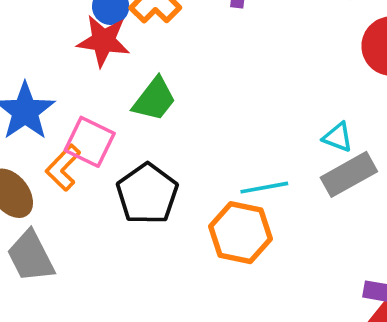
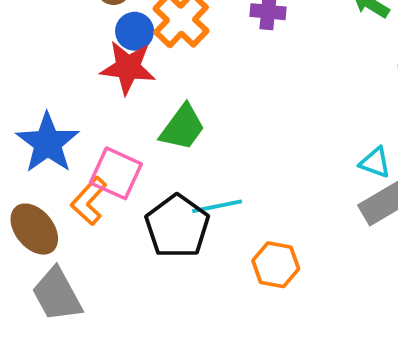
cyan line: (264, 188) -> (217, 206), moved
orange hexagon: (240, 233) -> (276, 265), size x0.7

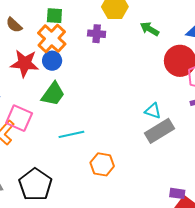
blue circle: (135, 31) -> (52, 61), moved
black pentagon: (177, 226) -> (35, 185), moved

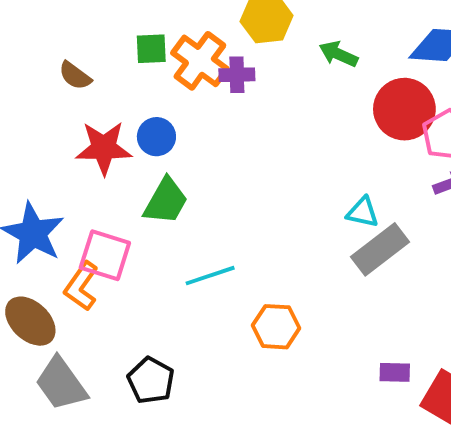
orange cross: (52, 38) -> (200, 61), moved
black pentagon: (35, 185) -> (151, 380), size x0.7
purple rectangle: (177, 193) -> (395, 372), moved

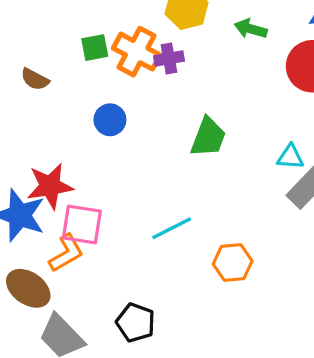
red star: (104, 148) -> (50, 186), moved
green trapezoid: (166, 201) -> (208, 137), moved
orange L-shape: (81, 286) -> (66, 253), turned -147

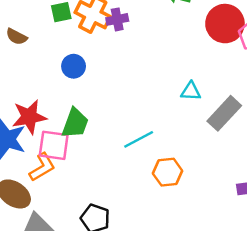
green trapezoid: (208, 137) -> (75, 123), moved
cyan triangle: (290, 157) -> (191, 91), moved
cyan line: (172, 228) -> (139, 139), moved

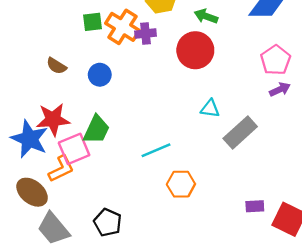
red circle: (225, 24) -> (195, 50), moved
brown semicircle: (17, 37) -> (56, 66), moved
pink square: (54, 145) -> (74, 149), turned -36

